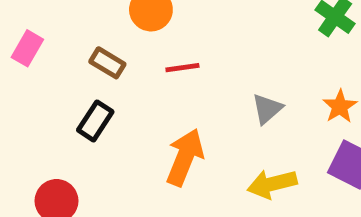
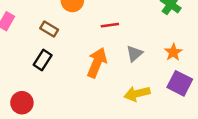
red line: (182, 68) -> (110, 25), moved
orange arrow: (185, 157) -> (97, 63), moved

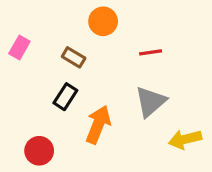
gray triangle: (134, 54) -> (151, 102), moved, size x1.5
orange arrow: (97, 63) -> (98, 125), moved

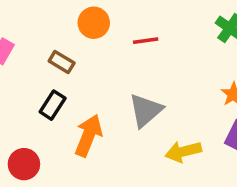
red line: (151, 52) -> (146, 41), moved

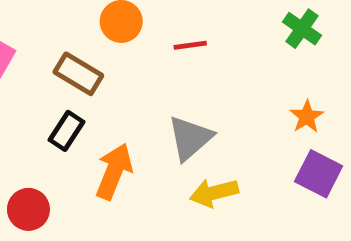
brown rectangle: (62, 62) -> (78, 74), size x1.4
yellow arrow: (183, 152) -> (214, 193), moved

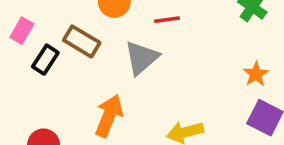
black rectangle: (66, 131) -> (45, 60), moved
gray triangle: (190, 138) -> (142, 58), moved

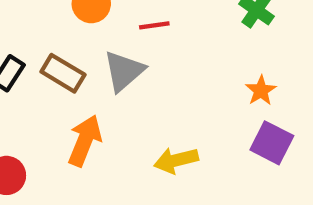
brown rectangle: (82, 41) -> (63, 73), moved

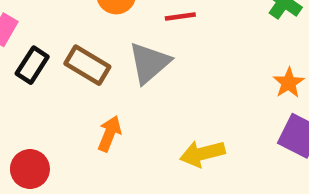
orange arrow: (85, 141) -> (110, 134), size x0.7

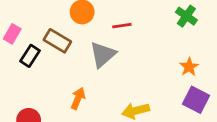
brown rectangle: (87, 65) -> (57, 41), moved

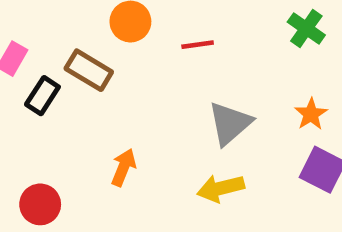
gray triangle: (103, 54) -> (230, 123), moved

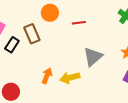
brown rectangle: (89, 70) -> (32, 34), turned 36
yellow arrow: (221, 188) -> (70, 78), moved

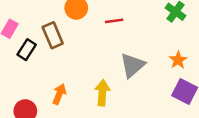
orange arrow: (47, 76) -> (59, 94), moved
yellow arrow: (70, 78) -> (102, 93), turned 108

